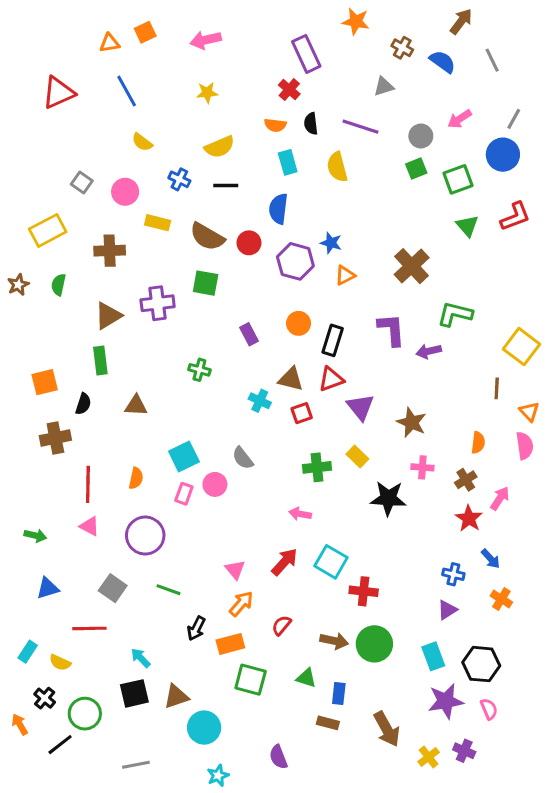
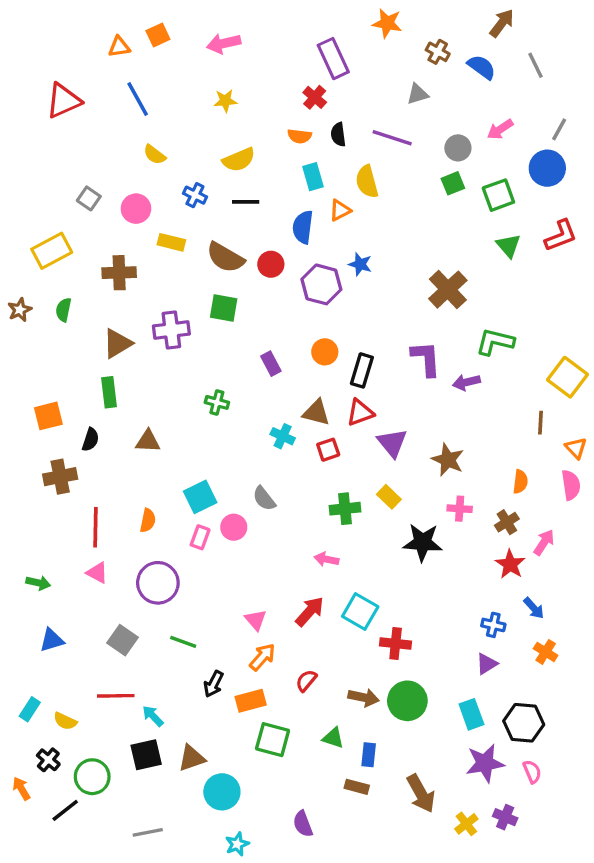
orange triangle: (345, 275) -> (340, 210), moved
red line: (89, 628) -> (116, 696), moved

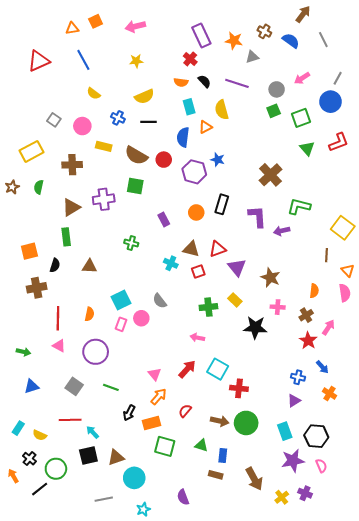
orange star: (387, 23) -> (234, 41), moved
black semicircle: (338, 134) -> (204, 81), turned 144
black rectangle: (362, 370) -> (222, 204), moved
gray line: (148, 832) -> (104, 499), moved

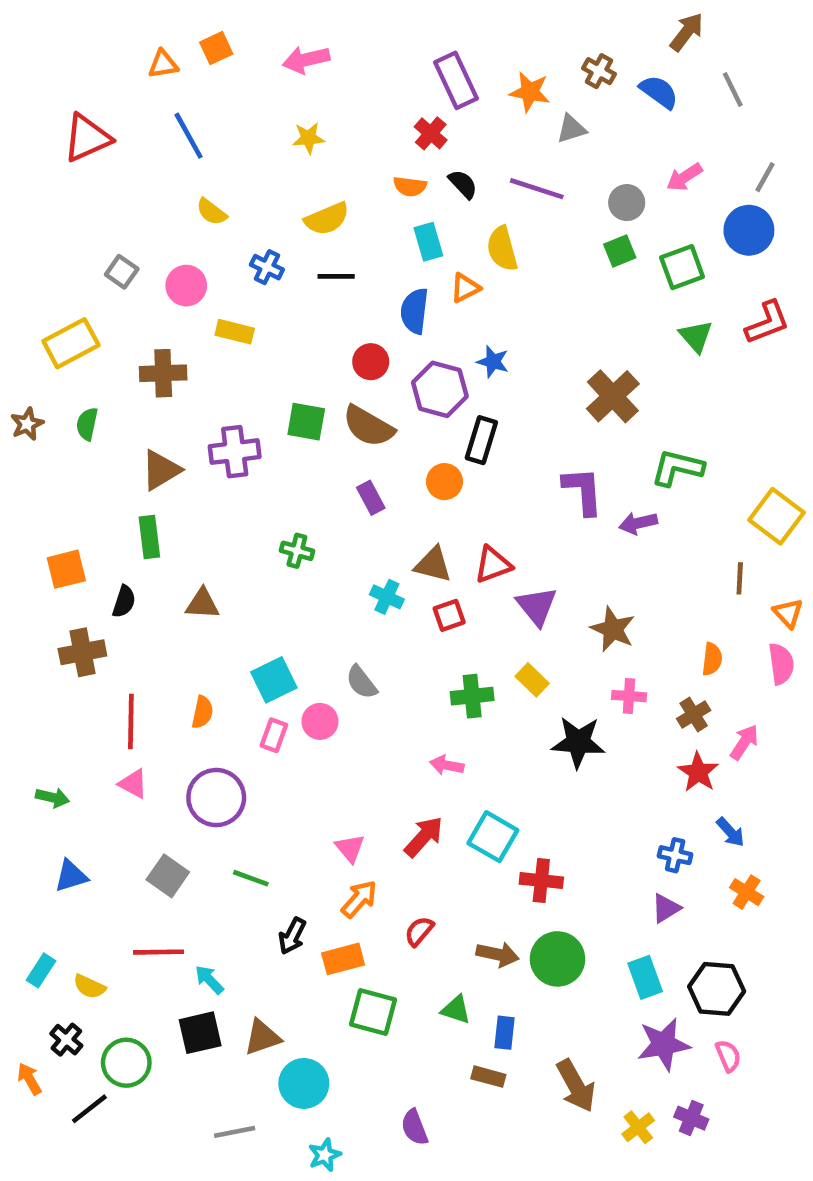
brown semicircle: (136, 156) -> (368, 426), moved
black rectangle: (222, 204) -> (481, 440), moved

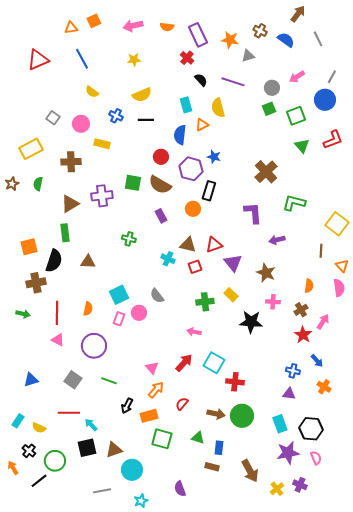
orange semicircle: (410, 186) -> (167, 27), moved
purple arrow: (638, 523) -> (277, 240), moved
black semicircle: (124, 601) -> (54, 261), size x1.6
green arrow: (52, 798) -> (23, 314), moved
purple triangle: (666, 908) -> (289, 394), turned 40

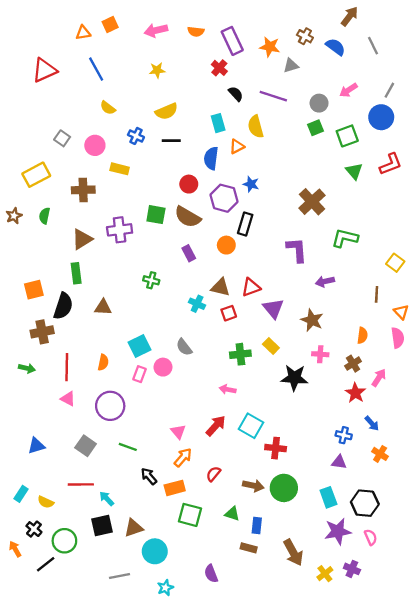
yellow square: (337, 224) -> (395, 263), size x0.7
black arrow: (127, 406) -> (149, 476), turned 112

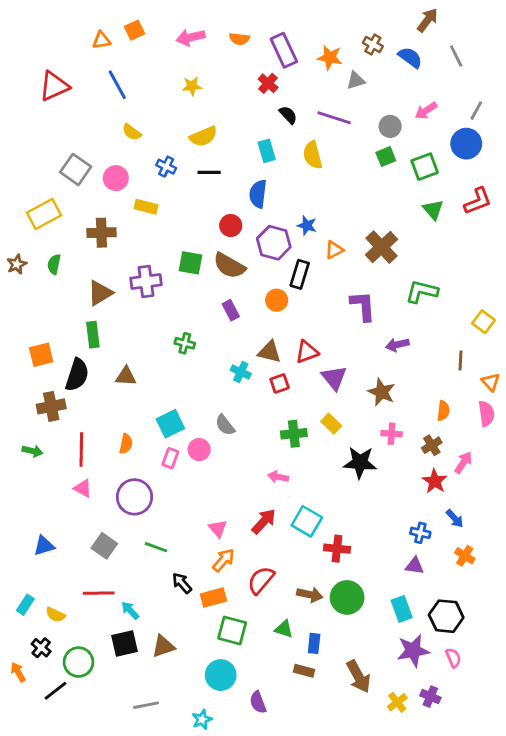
gray square: (62, 138) -> (76, 169), size x1.5
orange triangle: (237, 147) -> (334, 250), moved
red semicircle: (213, 474) -> (261, 580), size x1.5
cyan circle: (155, 551) -> (221, 675), moved

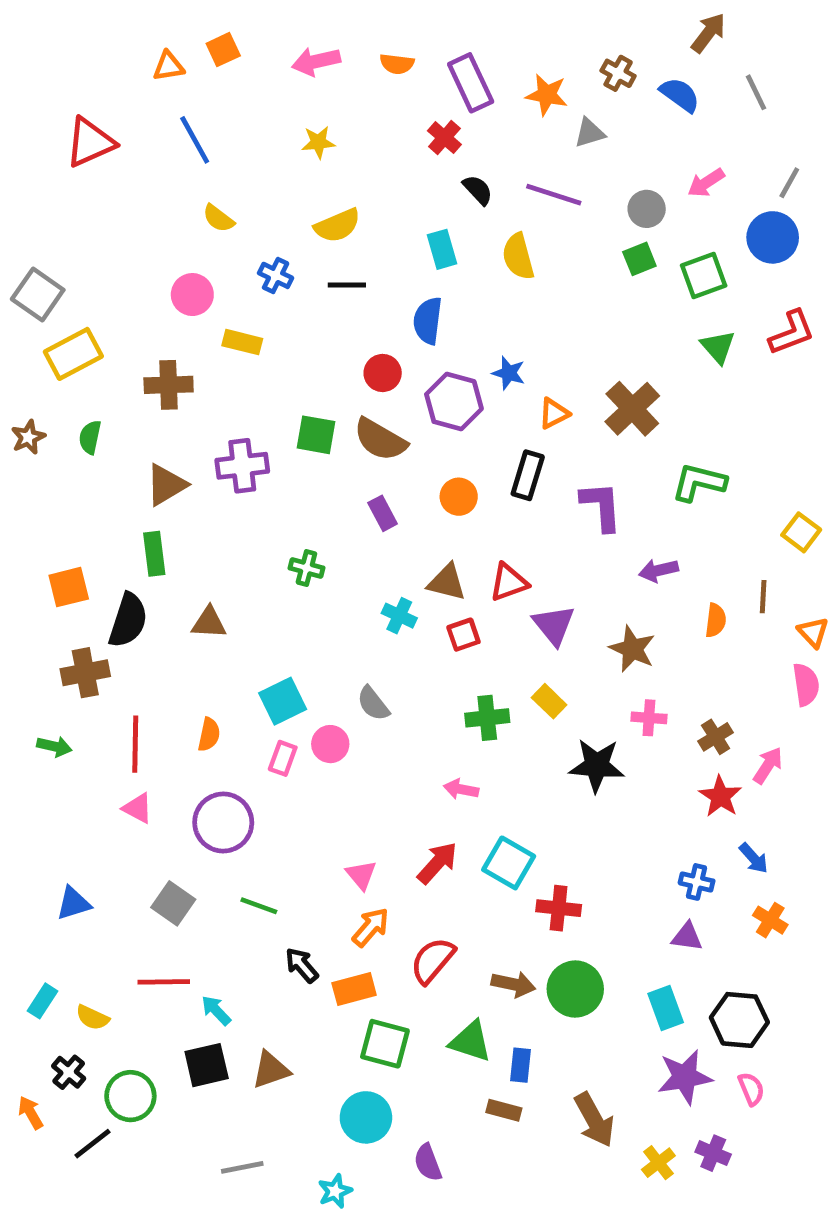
gray square: (76, 169) -> (38, 295), moved
black rectangle: (300, 274) -> (528, 475), moved
orange semicircle: (443, 411) -> (716, 620), moved
green triangle: (284, 629) -> (471, 1041), size x1.4

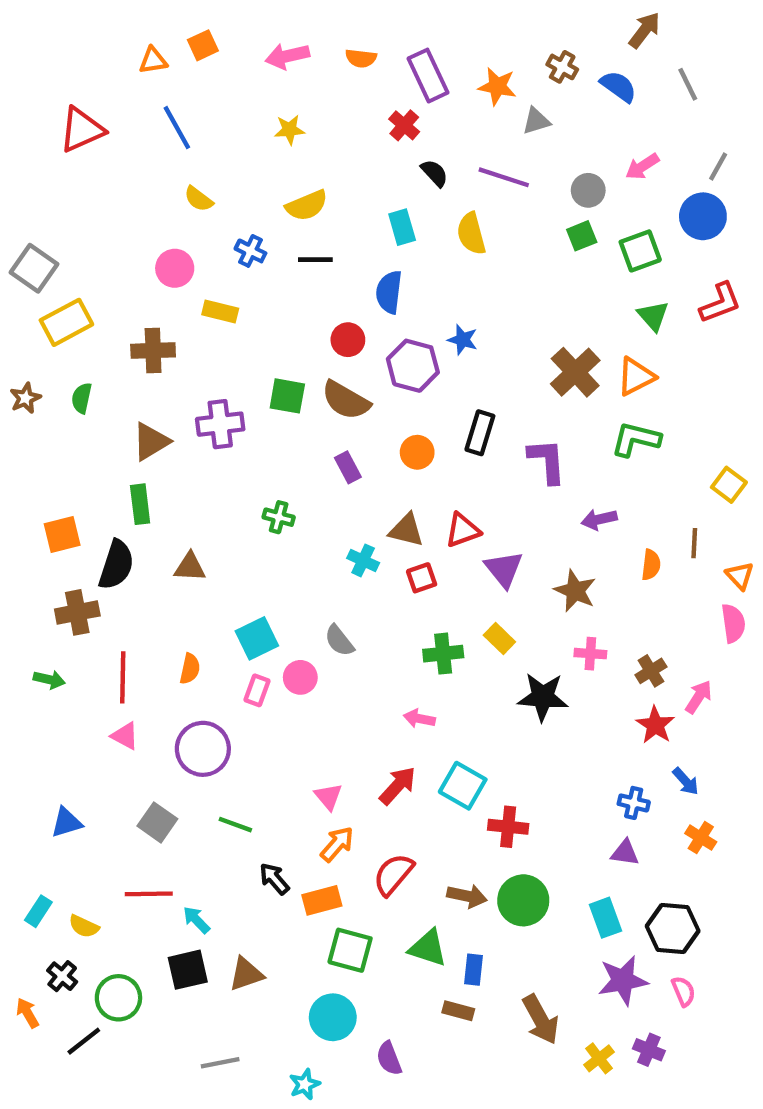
orange triangle: (554, 413) -> (636, 376), moved, size x1.4

